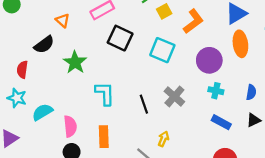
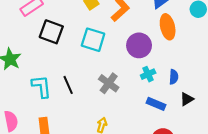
cyan cross: (216, 91) -> (148, 74), turned -32
blue semicircle: (251, 92) -> (174, 77), moved
black line: (144, 104) -> (68, 85), moved

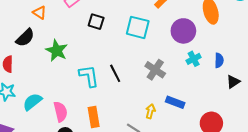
black square: (51, 32) -> (96, 22), size x0.7
blue rectangle: (156, 104) -> (175, 102), moved

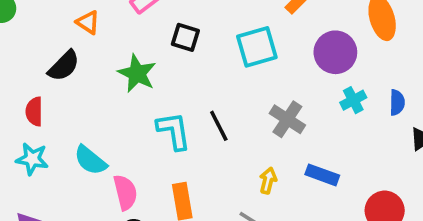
cyan square: (138, 27) -> (257, 47), turned -30
green star: (57, 51) -> (137, 73), moved
cyan semicircle: (32, 102) -> (90, 160), moved, turned -102
yellow arrow: (150, 111) -> (268, 181), moved

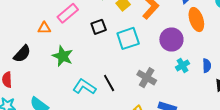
orange triangle: (88, 22) -> (44, 28), moved, turned -32
black square: (185, 37) -> (99, 27), moved, turned -35
cyan L-shape: (174, 131) -> (84, 87), turned -45

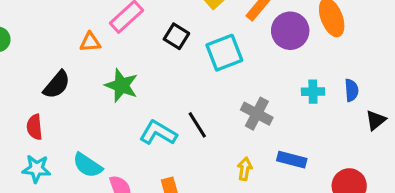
black square: (99, 27) -> (176, 36), turned -35
purple circle: (171, 40) -> (290, 31), moved
cyan cross: (183, 65) -> (313, 92), turned 32

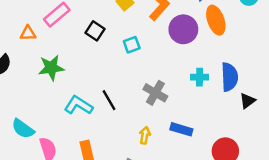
cyan square: (224, 53) -> (132, 45), size x0.6
green star: (121, 85) -> (51, 68), turned -30
blue semicircle: (351, 90) -> (229, 77), size x1.6

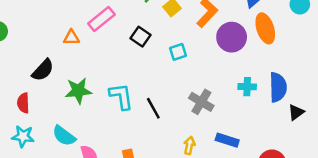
green star: (51, 68) -> (78, 91), moved
cyan L-shape: (78, 105) -> (121, 96), moved, turned 48

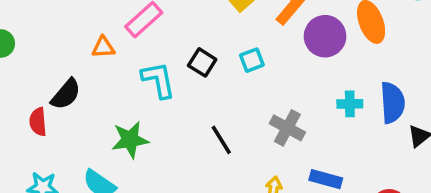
black square: (141, 37) -> (202, 62), moved
green star: (78, 91) -> (130, 140), moved
cyan L-shape: (121, 96) -> (158, 80), moved
red semicircle: (23, 103) -> (38, 122), moved

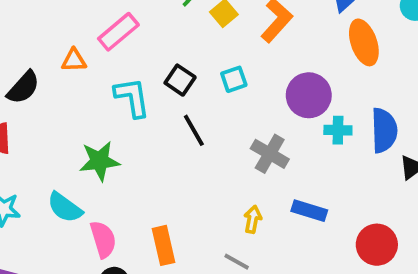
purple circle: (325, 36) -> (309, 95), moved
black semicircle: (66, 94) -> (23, 88), moved
black line: (221, 140) -> (194, 130), moved

